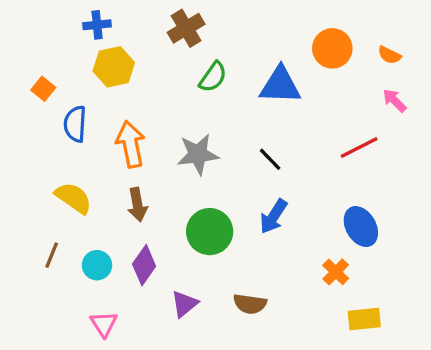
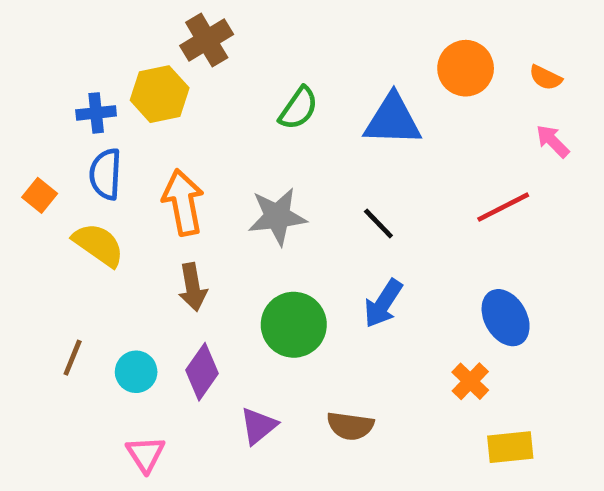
blue cross: (97, 25) -> (96, 113), moved
brown cross: (186, 28) -> (207, 40), moved
orange square: (43, 89) -> (40, 195), moved
yellow semicircle: (73, 198) -> (98, 245), moved

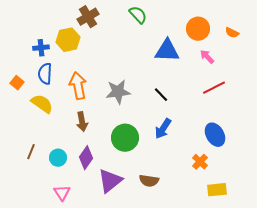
green semicircle: (298, 108) -> (138, 15), moved, turned -78
pink arrow: (553, 141) -> (207, 57), moved
purple triangle: (258, 426) -> (110, 181), size x1.5

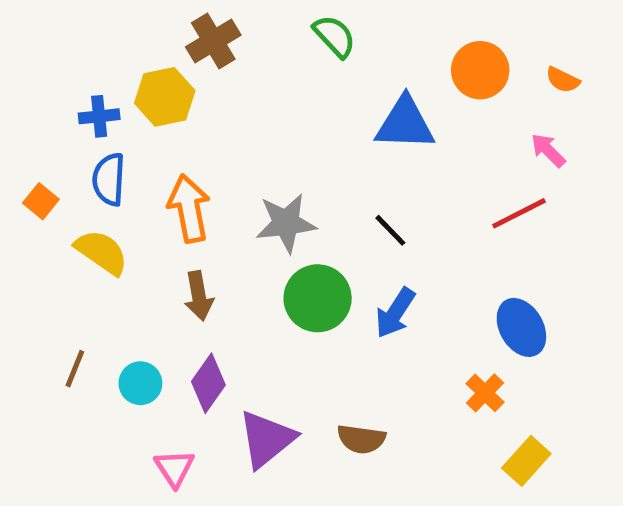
pink arrow: (207, 57) -> (548, 150), moved
green circle: (125, 138) -> (318, 298), moved
yellow rectangle: (217, 190) -> (526, 461), turned -42
pink triangle: (62, 193) -> (174, 468), moved

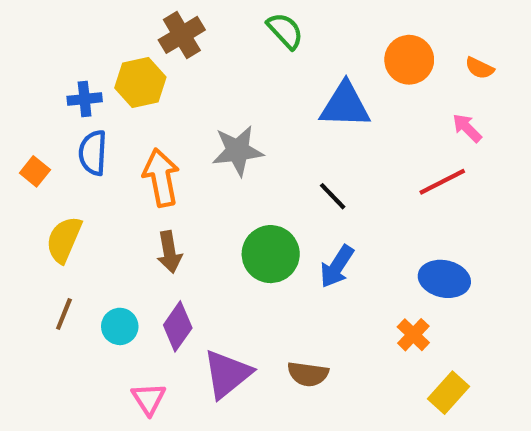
gray star: (286, 223) -> (238, 151), moved
yellow semicircle: (102, 252) -> (64, 240), moved, turned -102
blue ellipse: (521, 327) -> (444, 279), turned -48

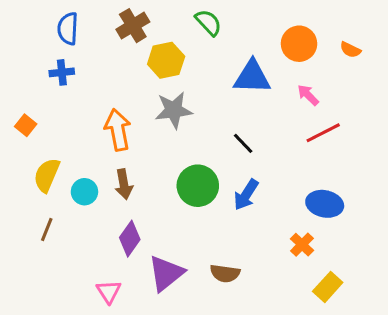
yellow hexagon: (140, 82) -> (166, 60), moved
pink arrow: (467, 128) -> (308, 95), moved
blue semicircle: (93, 153) -> (68, 29), moved
cyan circle: (120, 326) -> (84, 192), moved

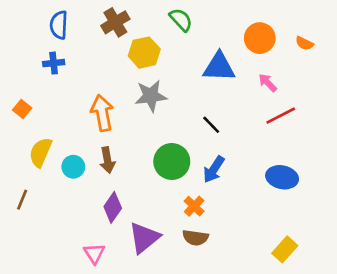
brown line: (47, 229) -> (22, 200), moved
orange cross: (302, 245) -> (194, 206), moved

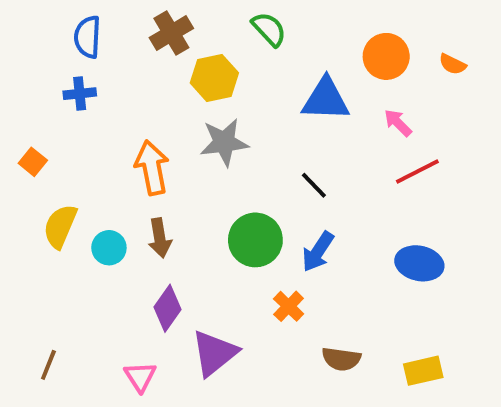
brown line: (22, 200) -> (48, 365), moved
brown semicircle: (195, 238) -> (341, 359), moved
yellow rectangle: (285, 249) -> (423, 371), turned 35

